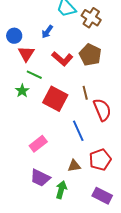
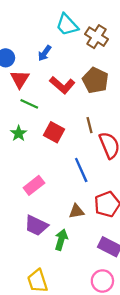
green star: (22, 91) -> (19, 133), moved
red square: (55, 99) -> (54, 132), size x0.7

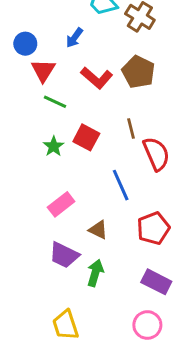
green star: (19, 133) -> (54, 146), moved
brown triangle: (76, 211) -> (98, 230), moved, turned 35

